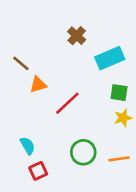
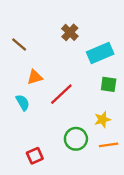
brown line: (21, 63) -> (19, 44), moved
yellow star: (123, 118) -> (103, 119), moved
cyan semicircle: (28, 146) -> (23, 103), moved

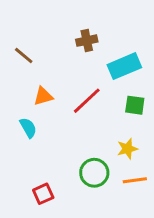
brown cross: (70, 32) -> (87, 41), turned 35
red line: (61, 94) -> (87, 101), moved

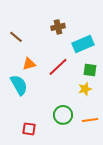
cyan semicircle: (28, 128) -> (19, 85), size x1.5
yellow star: (127, 149) -> (85, 89), moved
red square: (43, 194) -> (29, 129), turned 32

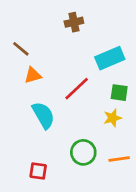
brown cross: (58, 27) -> (74, 22), moved
orange triangle: (29, 64) -> (33, 75), moved
cyan semicircle: (19, 85) -> (43, 115), moved

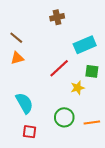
orange triangle: (33, 75) -> (17, 58), moved
cyan semicircle: (43, 115) -> (24, 103), moved
yellow star: (113, 118) -> (78, 88), moved

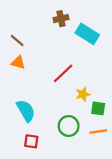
cyan rectangle: (85, 45) -> (87, 34), moved, turned 55
orange triangle: (17, 58) -> (18, 62), turned 32
green square: (92, 71) -> (98, 108), moved

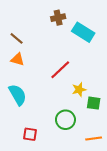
cyan semicircle: (26, 111) -> (18, 95), moved
orange line: (98, 132) -> (94, 138), moved

